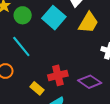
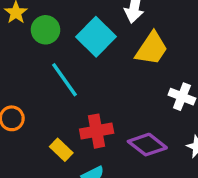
cyan line: (21, 47) -> (65, 80), moved

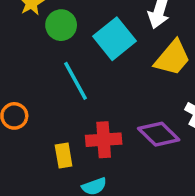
purple diamond: (147, 145) -> (159, 134), moved
yellow rectangle: (61, 150) -> (64, 156), turned 30

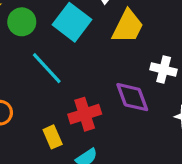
purple diamond: (159, 134) -> (132, 97), turned 39

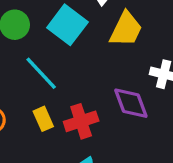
yellow rectangle: (53, 137) -> (43, 119), moved

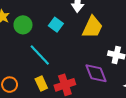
cyan square: (67, 25) -> (56, 25), size x0.6

